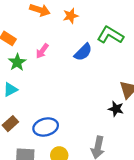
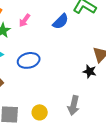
blue ellipse: (46, 127) -> (29, 60), moved

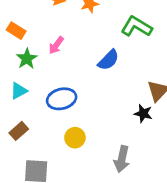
blue semicircle: (61, 21) -> (108, 60), moved
yellow circle: (40, 112) -> (75, 138), moved

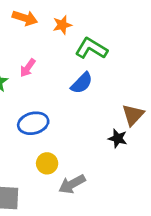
green L-shape: (137, 27) -> (91, 48), moved
gray arrow: (122, 159) -> (72, 184), moved, turned 50

